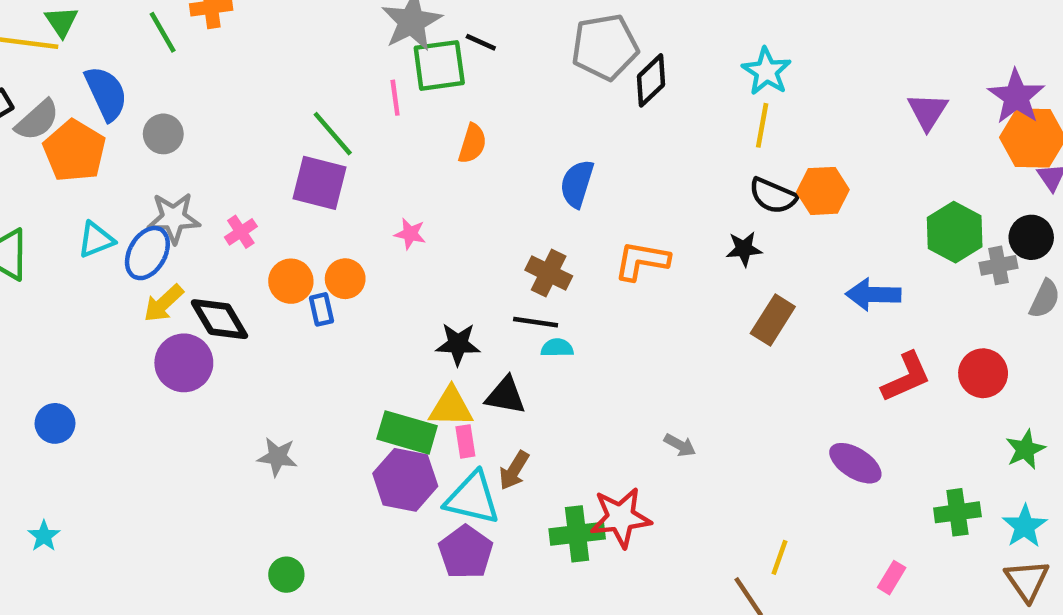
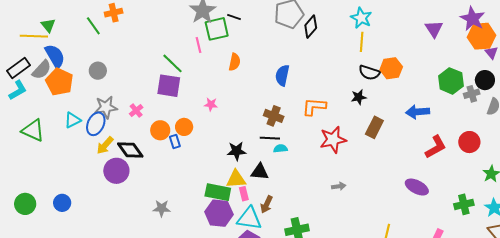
blue semicircle: (106, 93) -> (55, 56), moved
gray arrow: (680, 445) -> (339, 186), turned -32
red star: (621, 517) -> (333, 140), moved

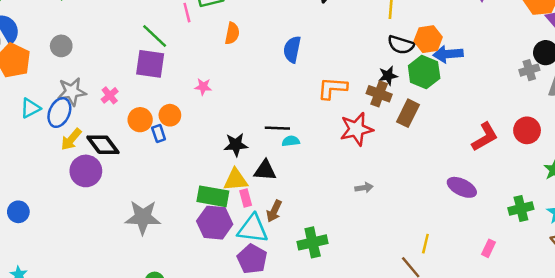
green hexagon: (451, 81) -> (424, 72), moved
blue arrow: (418, 112) -> (448, 54), moved
brown cross: (274, 116) -> (379, 94), moved
gray star: (162, 208) -> (143, 217), size x1.6

